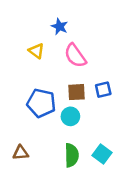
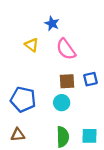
blue pentagon: (41, 103) -> (23, 99), moved
cyan square: (102, 154) -> (89, 136), turned -35

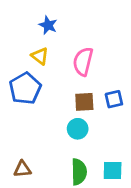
blue star: (52, 23) -> (48, 25), moved
pink semicircle: (66, 49) -> (83, 61), turned 50
blue pentagon: (23, 99) -> (25, 88), moved, turned 30

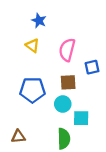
blue pentagon: (25, 88) -> (32, 90), moved, turned 30
blue square: (114, 99) -> (92, 67), moved
cyan square: (113, 170) -> (81, 118), moved

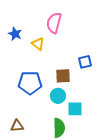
blue star: (39, 21) -> (15, 34), moved
yellow triangle: (32, 45) -> (38, 44), moved
pink semicircle: (67, 50) -> (54, 23), moved

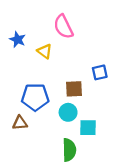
pink semicircle: (54, 23) -> (63, 27), turned -40
brown triangle: (17, 126) -> (20, 123), moved

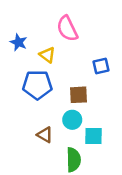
blue square: (100, 72) -> (101, 66), moved
blue pentagon: (35, 97) -> (37, 85), moved
brown triangle: (20, 123) -> (45, 135), moved, turned 35

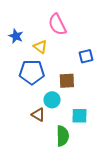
cyan circle: (72, 120) -> (52, 100), moved

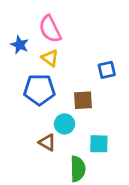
pink semicircle: (57, 24) -> (50, 29), moved

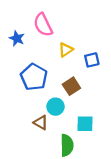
yellow triangle: (50, 58) -> (66, 50), moved, turned 49
blue pentagon: (39, 90) -> (34, 77), turned 30
brown square: (83, 100) -> (71, 86), turned -30

